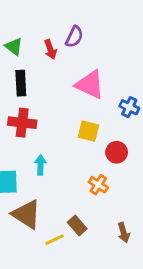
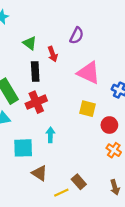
red arrow: (50, 49) -> (53, 54), moved
red cross: (22, 123) -> (36, 102), turned -30
orange cross: (98, 185) -> (114, 150), moved
brown triangle: (26, 214) -> (40, 173), size x0.7

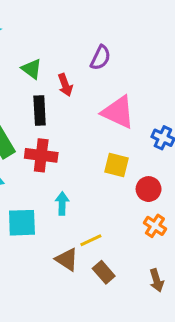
red cross: (36, 102) -> (41, 155), turned 30
brown triangle: (40, 173) -> (67, 260), moved
yellow line: (61, 193) -> (91, 240), moved

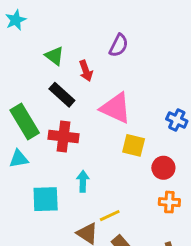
black rectangle: (40, 111) -> (62, 95), turned -45
pink triangle: (118, 112) -> (116, 108), moved
orange cross: (155, 226) -> (169, 202), turned -30

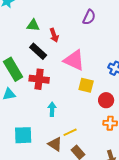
purple semicircle: (119, 45) -> (89, 17), moved
green triangle: (54, 56) -> (33, 25), turned -32
cyan square: (46, 199) -> (23, 135), moved

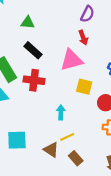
red arrow: (54, 35) -> (83, 38), moved
pink triangle: (74, 60) -> (71, 60), turned -40
cyan arrow: (52, 109) -> (61, 112), moved

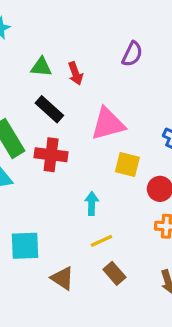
red arrow: (83, 38) -> (75, 73), moved
brown triangle: (51, 150) -> (62, 278), moved

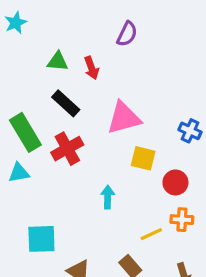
purple semicircle: (132, 54) -> (127, 34), moved
red cross: (51, 155) -> (67, 149), turned -36
yellow line: (101, 241) -> (151, 234), moved

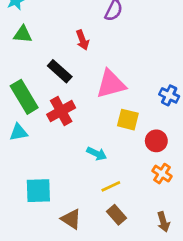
green triangle: (58, 61) -> (23, 34), moved
cyan arrow: (108, 197) -> (97, 154), turned 114
orange cross: (182, 220) -> (162, 174), turned 30
yellow line: (151, 234) -> (111, 186), moved

